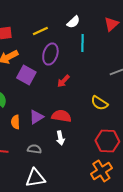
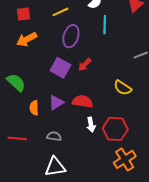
purple square: (26, 75) -> (60, 68), moved
white arrow: (60, 138) -> (91, 125), moved
red hexagon: (107, 141) -> (115, 129), moved

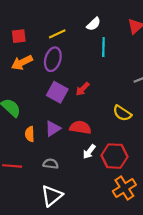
purple ellipse: (71, 36) -> (53, 59), moved
white arrow: (91, 125) -> (89, 152), turned 48
white triangle: (55, 167) -> (52, 196), turned -30

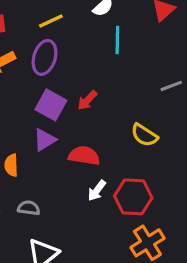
purple triangle: (53, 129) -> (45, 140), moved
gray semicircle: (51, 164) -> (29, 208), moved

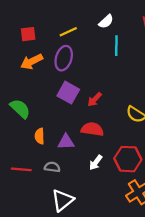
red arrow: (87, 100) -> (95, 99), moved
purple triangle: (45, 140) -> (66, 142), moved, turned 30
white arrow: (97, 191) -> (96, 162), moved

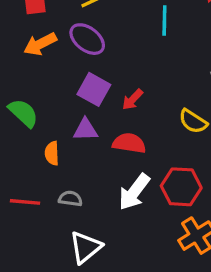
purple ellipse: (64, 58) -> (87, 39), turned -70
purple triangle: (66, 142) -> (85, 130), moved
white arrow: (96, 162) -> (134, 192), size x1.6

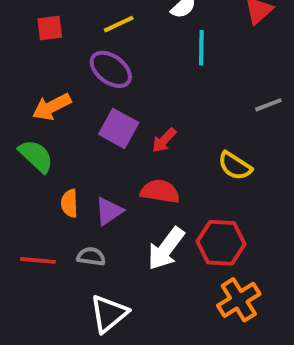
orange arrow: (40, 44) -> (52, 107), moved
purple triangle: (85, 130) -> (109, 211), moved, turned -32

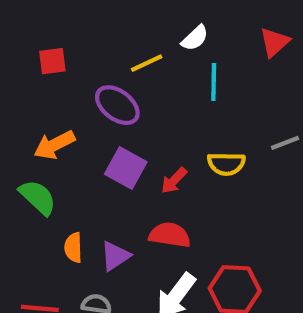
yellow line: (119, 24) -> (147, 63), moved
yellow semicircle: (235, 166) -> (226, 164), moved, turned -32

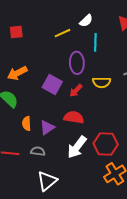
purple ellipse: (117, 105) -> (77, 63), moved, turned 50

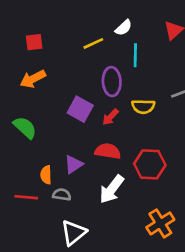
orange arrow: (17, 73) -> (33, 79), moved
orange semicircle: (27, 123) -> (46, 175), moved
red hexagon: (106, 144) -> (150, 164), moved

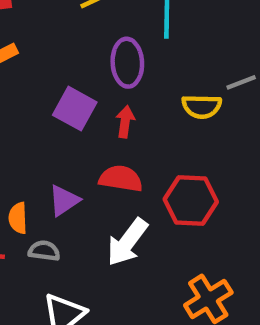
yellow semicircle: (143, 107) -> (202, 106), moved
red arrow: (110, 117) -> (125, 122), turned 144

